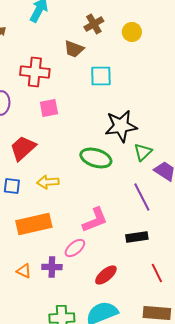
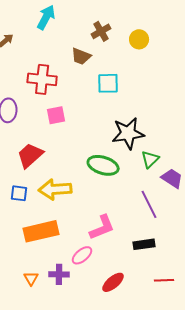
yellow arrow: (48, 182) -> (55, 189), size x1.5
orange triangle: (24, 271) -> (31, 278), turned 35
red line: (157, 273) -> (164, 280), turned -66

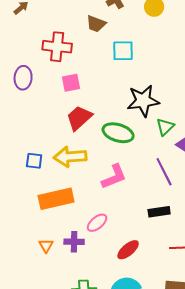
red trapezoid: (30, 155) -> (79, 118), moved
pink L-shape: (102, 227) -> (114, 177), moved

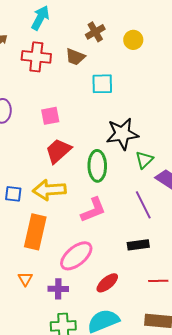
red cross: (57, 47) -> (36, 57), moved
green ellipse: (118, 133) -> (97, 166), turned 72
orange rectangle: (56, 199) -> (35, 232), turned -64
pink ellipse: (97, 223) -> (76, 256), size x1.6
purple cross: (74, 242) -> (58, 289), moved

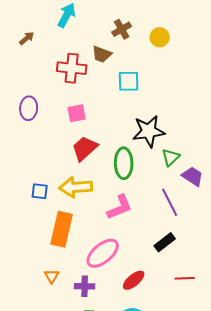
red cross: (36, 57) -> (72, 68), moved
black rectangle: (138, 245) -> (165, 242), turned -30

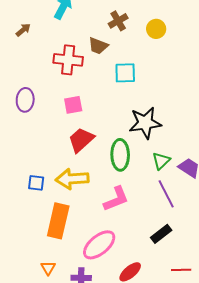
green triangle: (171, 157) -> (161, 161), moved

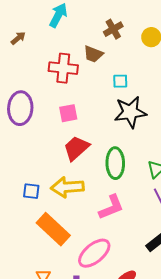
cyan square: (125, 73) -> (120, 81), size x0.7
purple ellipse: (25, 100) -> (20, 108), size x1.4
black star: (145, 123) -> (130, 112), moved
orange rectangle: (58, 221) -> (53, 229), turned -60

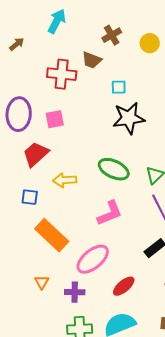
pink square: (68, 113) -> (55, 119), moved
red trapezoid: (76, 148) -> (36, 154), moved
green ellipse: (115, 163) -> (114, 169), turned -64
yellow arrow: (67, 187) -> (65, 180), moved, size x0.7

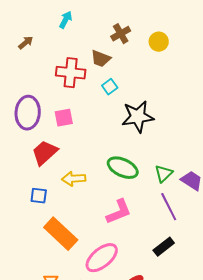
cyan arrow: (57, 21) -> (66, 20), size x0.7
cyan square: (119, 87) -> (110, 87), moved, turned -35

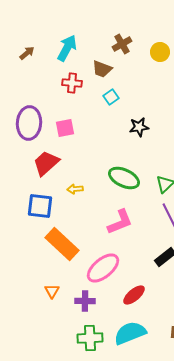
cyan arrow: (66, 20) -> (67, 48), moved, size x1.5
red cross: (71, 73) -> (72, 83), size x0.7
black star: (138, 117) -> (139, 127), size x0.6
yellow arrow: (74, 179) -> (75, 189), size x0.7
blue square: (39, 196) -> (40, 206), size x1.5

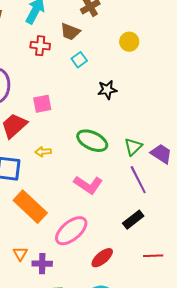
yellow circle: (160, 52) -> (129, 42), moved
pink square: (65, 128) -> (42, 104), moved
pink L-shape: (120, 222) -> (88, 185), turned 56
purple cross: (85, 301) -> (42, 264), moved

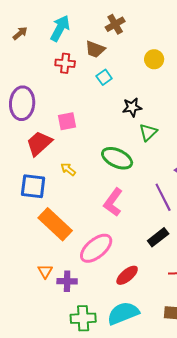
green triangle: (133, 147) -> (148, 132), moved
yellow arrow: (43, 152) -> (68, 169), turned 42
pink L-shape: (88, 185) -> (113, 202), turned 92

